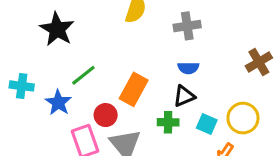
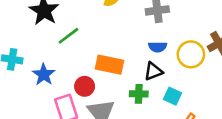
green line: (83, 75) -> (68, 36), moved
orange rectangle: (134, 89) -> (109, 65), turned 72
yellow circle: (243, 118) -> (191, 54), moved

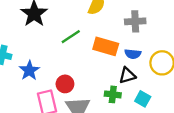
green line: (68, 36) -> (71, 37), moved
orange rectangle: (109, 65) -> (106, 46), moved

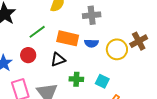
black triangle: (127, 75) -> (58, 60), moved
red circle: (65, 84) -> (28, 55), moved

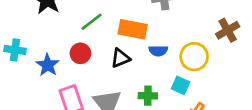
blue semicircle: (91, 43) -> (158, 51), moved
yellow circle: (117, 49) -> (194, 57), moved
green cross: (76, 79) -> (148, 96), moved

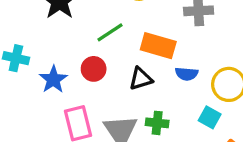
green cross: (148, 96) -> (157, 123), moved

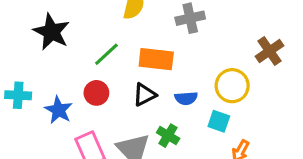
blue semicircle: (187, 74) -> (186, 98), moved
green cross: (157, 123) -> (168, 136), turned 35

